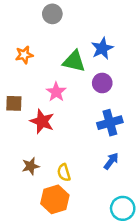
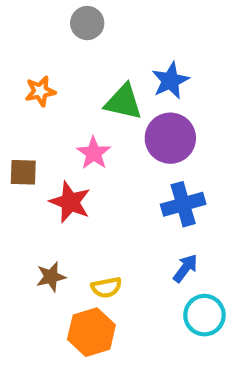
purple circle: (102, 83) -> (170, 138), size x1.5
yellow semicircle: (64, 173) -> (106, 287), turned -84
cyan circle: (123, 208) -> (204, 315), moved

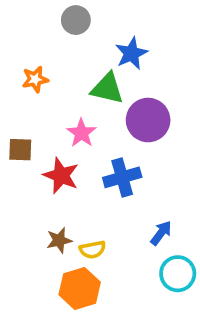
blue star: (170, 81) -> (131, 53), moved
blue cross: (183, 204) -> (122, 177), moved
brown star: (51, 277) -> (59, 240), moved

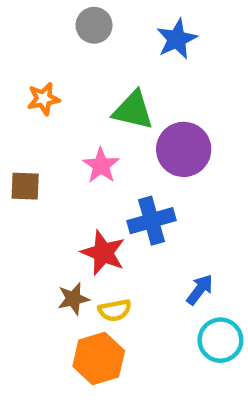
blue star: (131, 53) -> (177, 39), moved
red star: (61, 176) -> (103, 253), moved

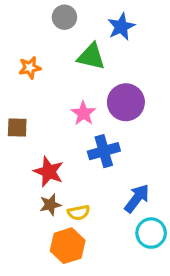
green triangle: (133, 110) -> (91, 57), moved
pink star: (101, 165) -> (83, 113), moved
red star: (103, 253) -> (49, 172), moved
blue arrow: (200, 290) -> (137, 198), size x1.4

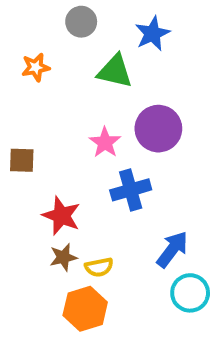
orange star: (30, 68) -> (36, 67), moved

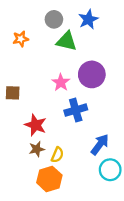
gray circle: (81, 22) -> (54, 19), moved
yellow semicircle: (99, 267) -> (57, 155), turned -56

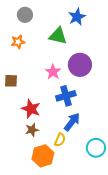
gray circle: (54, 19) -> (25, 15), moved
orange star: (21, 39) -> (18, 42), moved
blue arrow: (100, 144) -> (72, 122), moved
yellow semicircle: (57, 155) -> (60, 140), moved

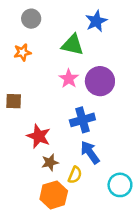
pink star: (53, 72) -> (69, 79), moved
blue arrow: (72, 122) -> (90, 152), turned -72
brown star: (32, 130) -> (50, 162), moved

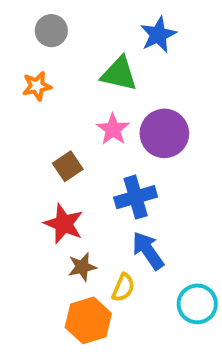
brown square: (14, 101) -> (68, 166), moved, turned -36

